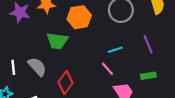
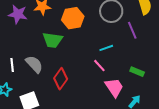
purple line: (148, 44) -> (132, 30), moved
green rectangle: (148, 76) -> (137, 72), turned 32

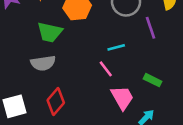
gray semicircle: (34, 64) -> (43, 63), moved, turned 120
red diamond: (61, 79) -> (56, 102), moved

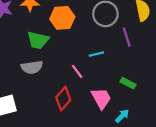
pink line: (106, 69) -> (77, 71), moved
red diamond: (56, 102) -> (63, 99), moved

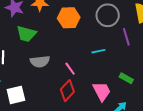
green trapezoid: (38, 40) -> (26, 34), moved
pink line: (77, 71) -> (70, 69), moved

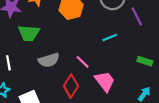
red diamond: (67, 91) -> (71, 86), moved
pink trapezoid: (102, 91) -> (105, 81), moved

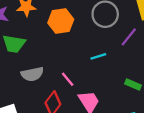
purple line: (137, 16) -> (129, 37), turned 60

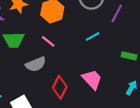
pink line: (68, 79) -> (48, 41), moved

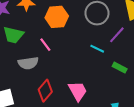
cyan line: (93, 36) -> (97, 49), moved, turned 40
green rectangle: (129, 56) -> (120, 68), moved

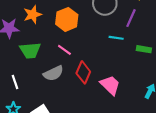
red diamond: (45, 91) -> (83, 72), moved

